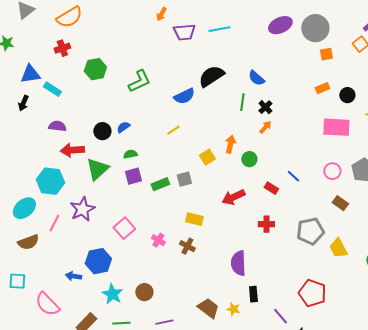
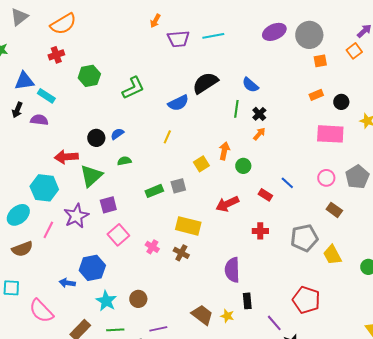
purple semicircle: (57, 126) -> (39, 120), moved
yellow line: (173, 130) -> (167, 137), turned -32
purple square: (133, 176) -> (108, 205), moved
yellow rectangle: (194, 219) -> (188, 226), size x1.4

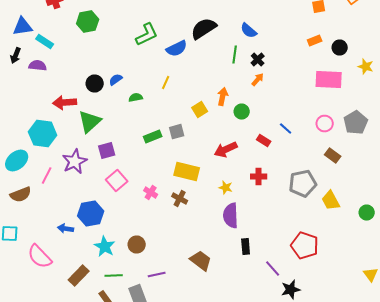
green L-shape: (133, 88) -> (147, 34), moved
green semicircle: (124, 161) -> (136, 98), moved
yellow star: (227, 316) -> (226, 188), moved

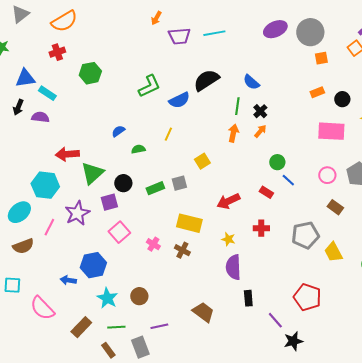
black circle: (95, 84) -> (123, 183), moved
orange arrow: (223, 96) -> (233, 133), moved
green circle: (242, 112) -> (277, 162), moved

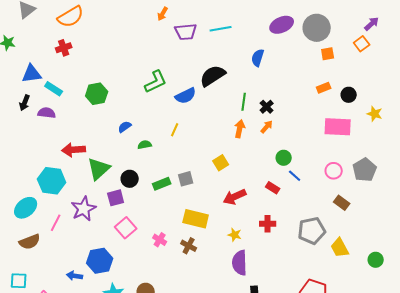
green hexagon: (90, 73) -> (97, 94), moved
blue semicircle: (251, 82) -> (258, 58), moved, turned 66
yellow square: (202, 161) -> (221, 163), moved

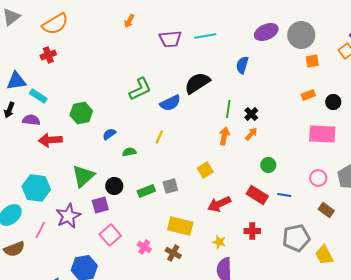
orange arrow: (163, 14) -> (129, 21), moved
green hexagon: (97, 94) -> (81, 113), moved
red arrow: (74, 150) -> (50, 140), moved
blue line: (295, 176) -> (284, 195), moved, turned -32
red rectangle: (273, 188) -> (257, 195), size x1.5

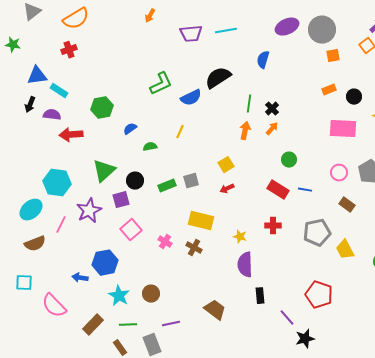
red arrow: (219, 204) -> (227, 189), moved, size x0.6

